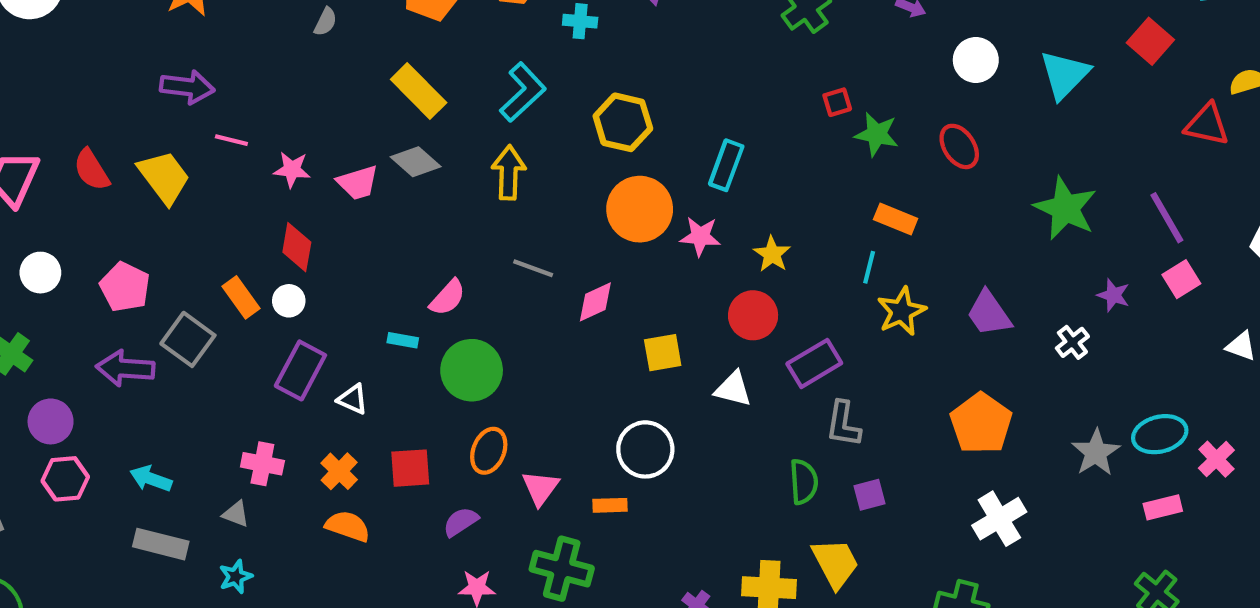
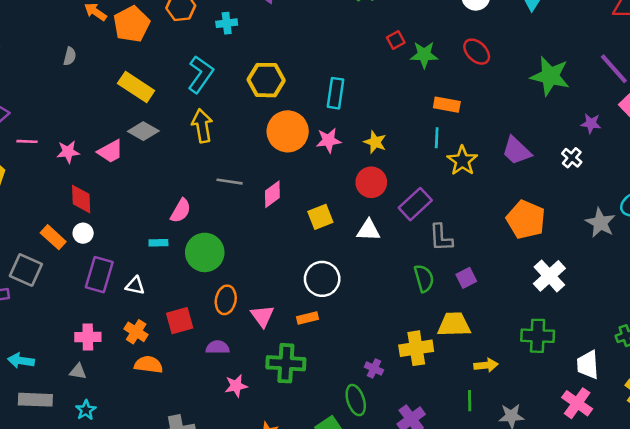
purple semicircle: (461, 522) -> (218, 347), turned 45
yellow trapezoid: (835, 563) -> (454, 325), turned -52

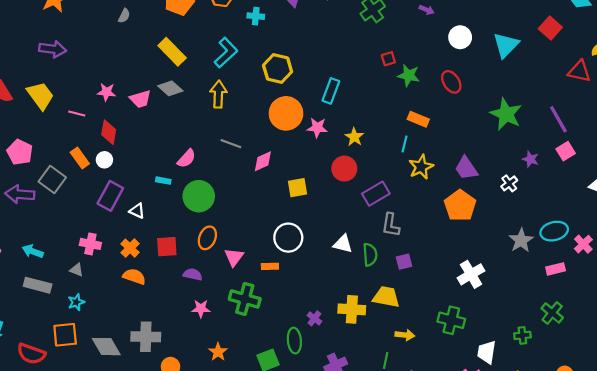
pink line: (27, 141) -> (77, 113), moved
orange pentagon: (526, 220) -> (460, 206), moved
white triangle: (368, 230) -> (343, 244), moved

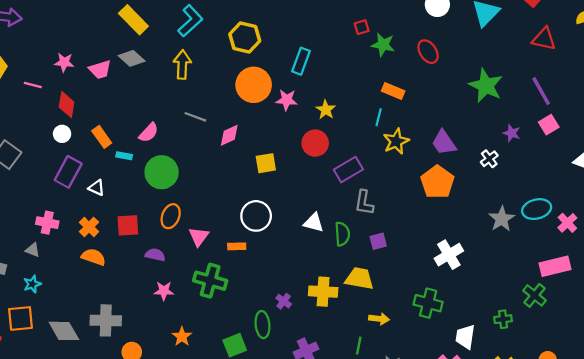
red triangle: (579, 71) -> (544, 39), moved
orange rectangle: (80, 158) -> (102, 137), moved
pink rectangle: (556, 269) -> (555, 266), moved, size x1.5

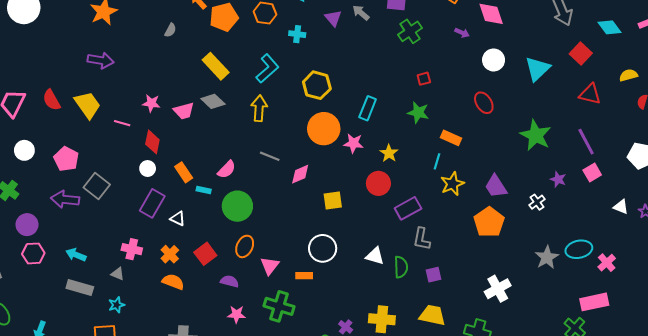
green star: (383, 45) -> (418, 113), moved
red square: (128, 225) -> (205, 254), turned -35
yellow trapezoid: (359, 279) -> (432, 315), moved

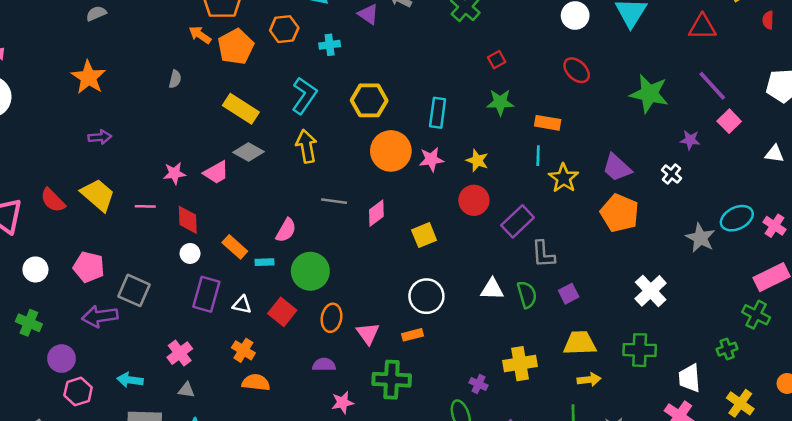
purple arrow: (101, 60) -> (100, 137), size x0.7
pink cross: (132, 249) -> (180, 353), moved, turned -36
red square: (205, 254) -> (282, 312), moved

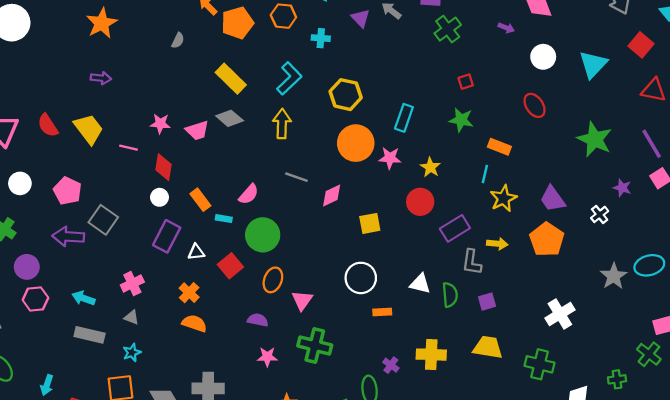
white triangle: (242, 305) -> (196, 252), turned -30
orange rectangle: (412, 335) -> (382, 312), moved
yellow arrow: (589, 380) -> (497, 244), moved

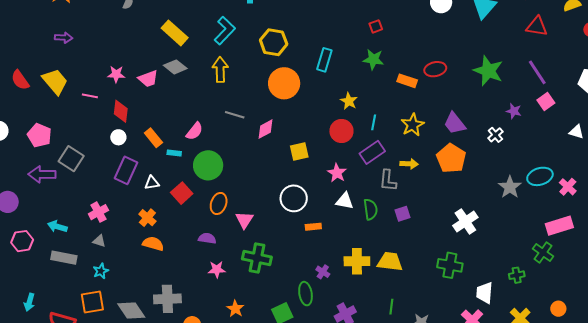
red ellipse: (535, 105) -> (435, 69), moved, turned -65
pink star: (390, 158) -> (337, 173), moved, turned 30
cyan line: (485, 174) -> (374, 122), moved
pink hexagon: (35, 299) -> (22, 241), moved
yellow trapezoid: (488, 347) -> (390, 262), moved

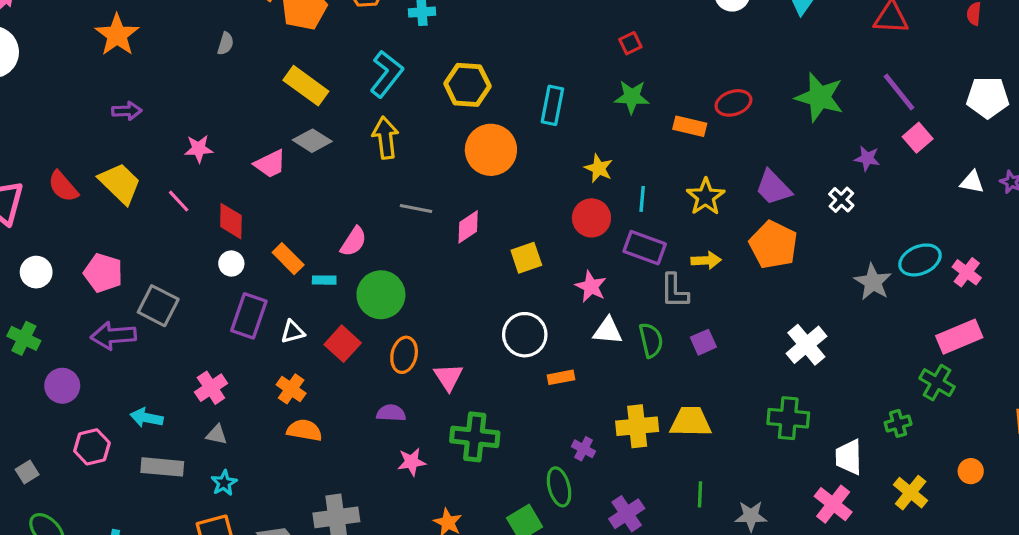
pink star: (116, 74) -> (199, 149), moved
pink line: (90, 96) -> (179, 201), turned 42
purple rectangle: (372, 152) -> (645, 248), turned 60

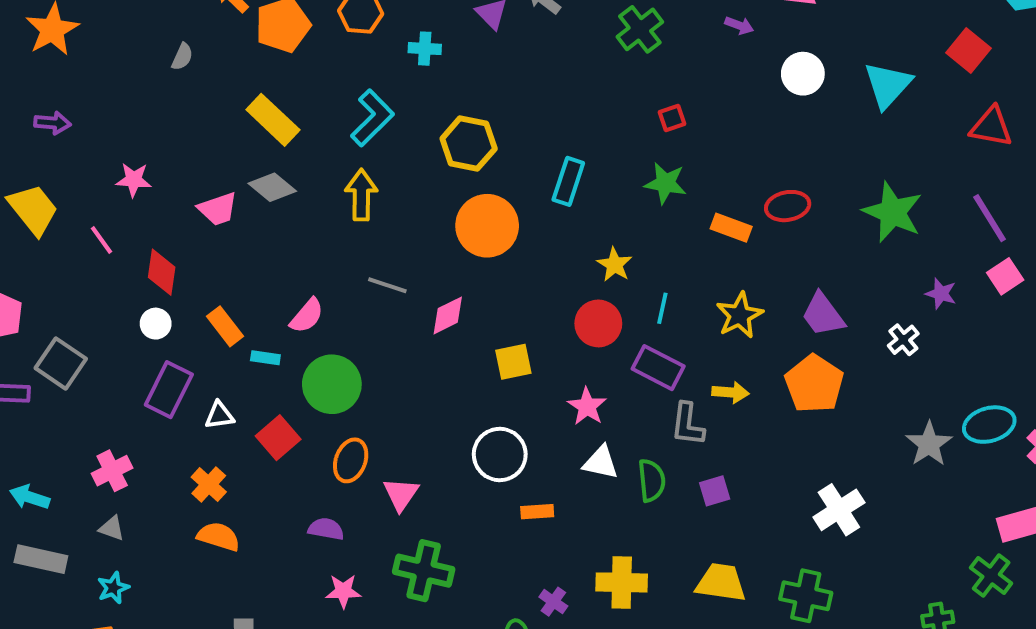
yellow trapezoid: (691, 422) -> (721, 582), moved

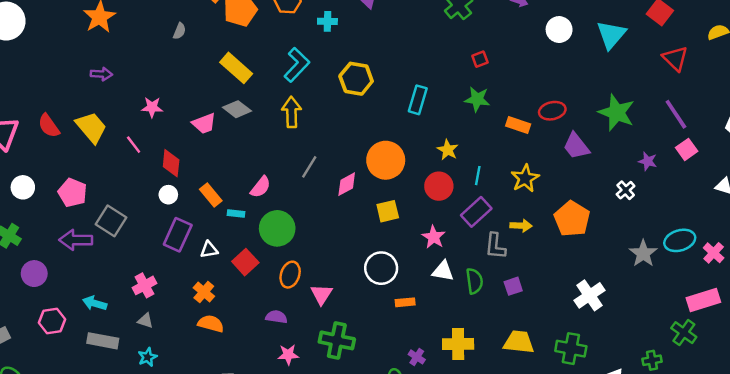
red triangle: (991, 127) -> (675, 58), turned 36
orange circle: (487, 226) -> (386, 160), moved
gray line: (387, 285) -> (309, 167), turned -75
purple trapezoid: (823, 315) -> (576, 146), moved
purple rectangle: (658, 368) -> (476, 212), turned -68

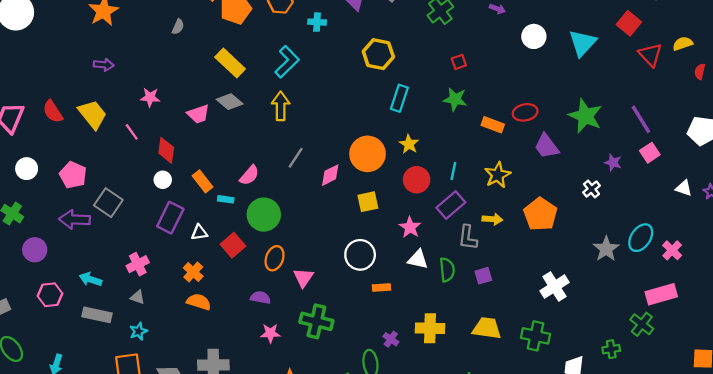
red triangle: (675, 58) -> (650, 55), moved
yellow hexagon: (356, 79) -> (378, 54), moved
yellow star: (448, 150) -> (409, 144), moved
cyan ellipse: (680, 240) -> (641, 238), turned -40

